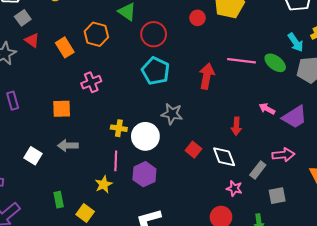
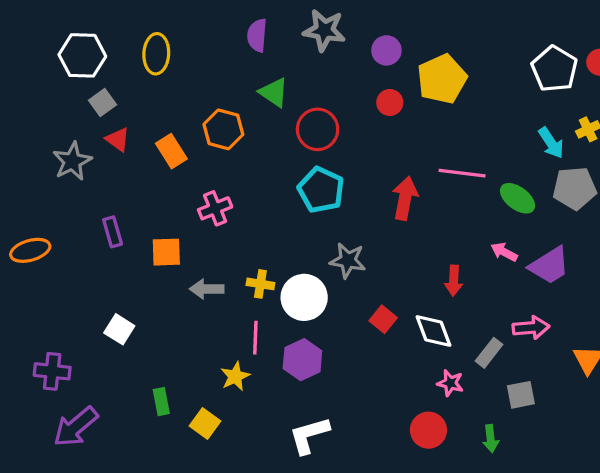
green ellipse: (275, 63) -> (518, 198), moved
purple rectangle: (13, 101) -> (113, 232), moved
gray arrow: (68, 146) -> (207, 289), moved

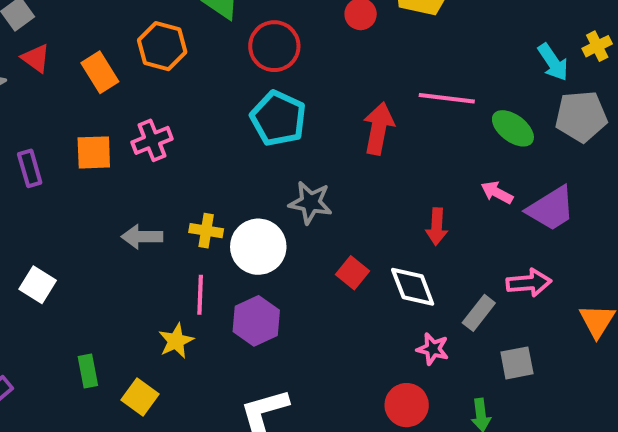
orange square: (166, 252) -> (94, 152), moved

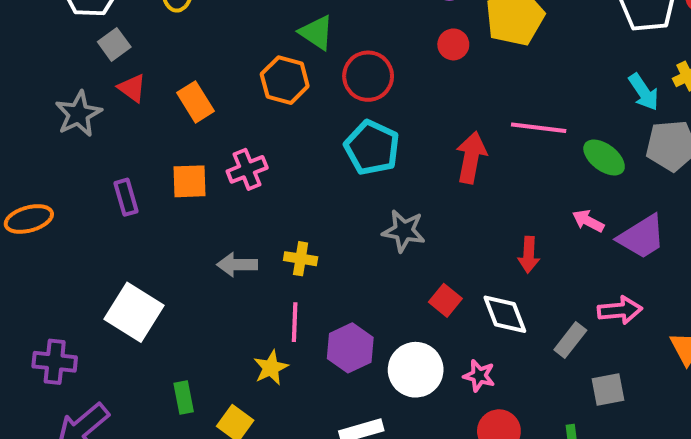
orange hexagon: (162, 46) -> (285, 80), moved
white circle: (258, 247) -> (416, 370), moved
white square: (38, 285) -> (134, 312), size x1.6
pink star: (433, 349) -> (479, 376), moved

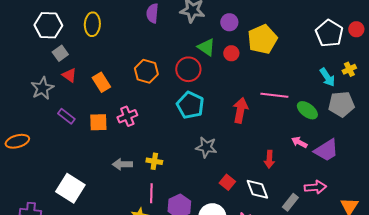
green triangle: (316, 33) -> (206, 47), moved
purple rectangle: (126, 197) -> (66, 116), moved, turned -36

